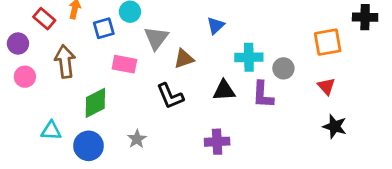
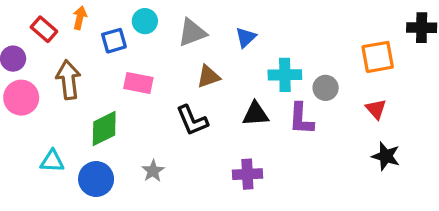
gray triangle: (156, 38) -> (192, 33), moved, turned 32
pink circle: (25, 77) -> (21, 98), size x1.4

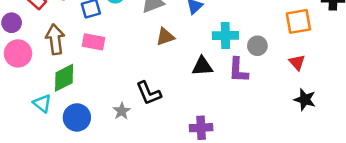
pink rectangle: (138, 83) -> (94, 42), moved
black L-shape: (192, 120) -> (149, 93), moved
green diamond: (104, 129) -> (64, 78), moved
cyan triangle: (52, 161) -> (42, 103), turned 36
purple cross: (247, 174) -> (201, 128), moved

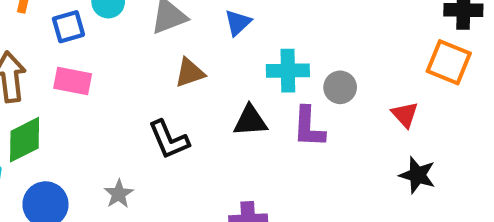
orange square: (298, 21) -> (449, 62), moved, turned 32
black L-shape: (149, 93) -> (169, 140), moved

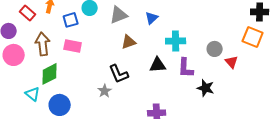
gray circle: (340, 87) -> (215, 49), moved
black star: (417, 175) -> (206, 88), moved
gray star: (119, 194) -> (105, 91), moved

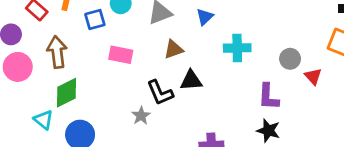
pink rectangle: (73, 46) -> (121, 55), moved
black triangle: (158, 65) -> (191, 80), moved
purple L-shape: (186, 68) -> (268, 97), moved
black star: (206, 88) -> (268, 131), moved

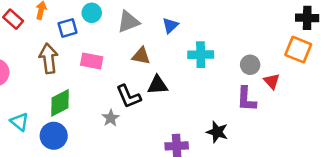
brown triangle: (174, 49) -> (141, 56), turned 30
brown arrow: (57, 52) -> (49, 58), moved
green diamond: (67, 93) -> (60, 103), moved
purple L-shape: (268, 97) -> (246, 99), moved
black star: (268, 131) -> (217, 132), moved

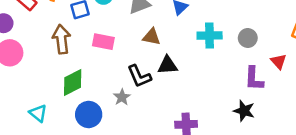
gray circle: (250, 65) -> (248, 38), moved
cyan triangle: (19, 122) -> (38, 113), moved
black star: (217, 132) -> (244, 111), moved
blue circle: (54, 136) -> (89, 114), moved

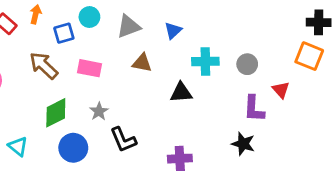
brown arrow: (62, 39) -> (44, 66), turned -40
black triangle: (168, 65) -> (181, 92), moved
black L-shape: (139, 76) -> (123, 140), moved
gray star: (122, 97) -> (99, 111), moved

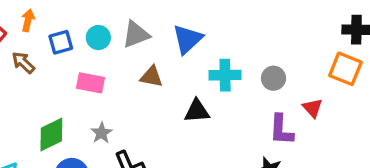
cyan circle: (89, 17) -> (98, 38), moved
blue triangle: (173, 30) -> (187, 39), size x1.5
brown arrow: (44, 66) -> (23, 63), moved, size x0.7

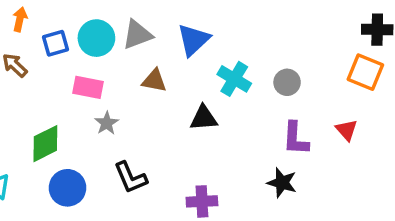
cyan circle: (98, 38) -> (96, 38), size x1.4
cyan cross: (225, 75) -> (234, 79), turned 32
red triangle: (313, 108) -> (347, 130), moved
gray star: (101, 133) -> (107, 123), moved

